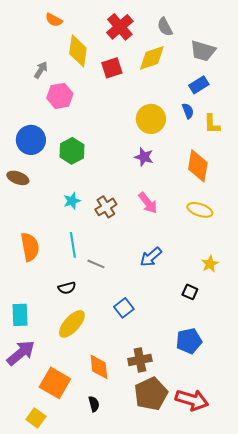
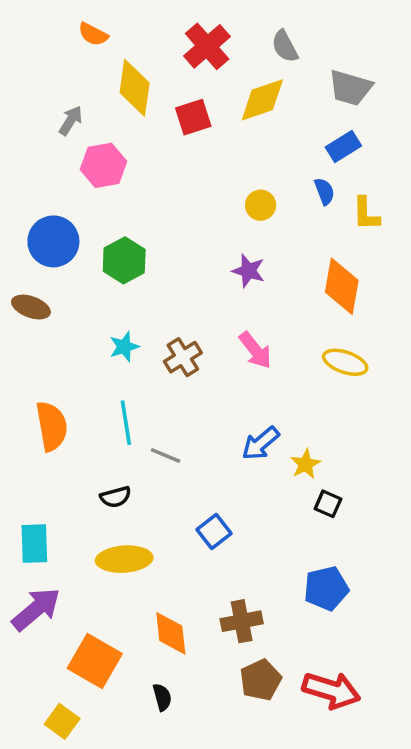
yellow circle: (151, 119) -> (261, 205), size x0.6
yellow star: (210, 264) -> (305, 464), moved
yellow ellipse: (72, 324) -> (124, 559), turned 44
brown pentagon: (151, 394) -> (261, 680), size x0.7

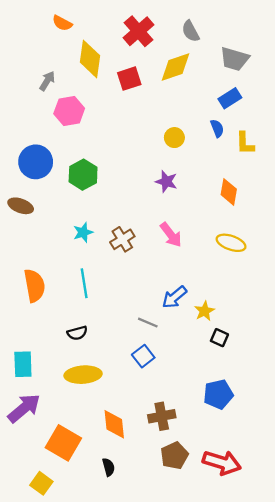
orange diamond: (342, 286) -> (229, 192), size x0.7
gray line: (166, 455) -> (148, 323), moved

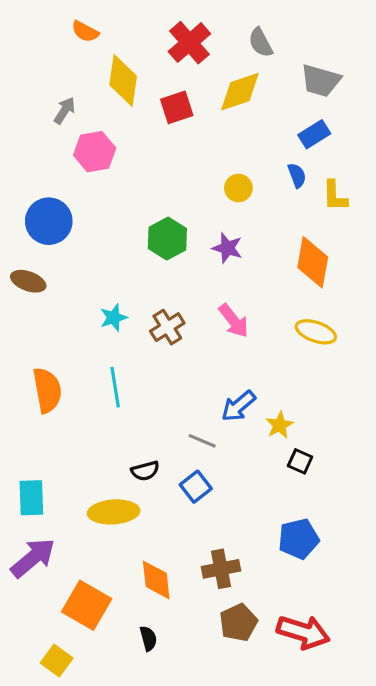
green hexagon: (83, 175) -> (167, 239), moved
orange diamond: (229, 192) -> (313, 262), size x1.4
black semicircle: (77, 333) -> (145, 471), moved

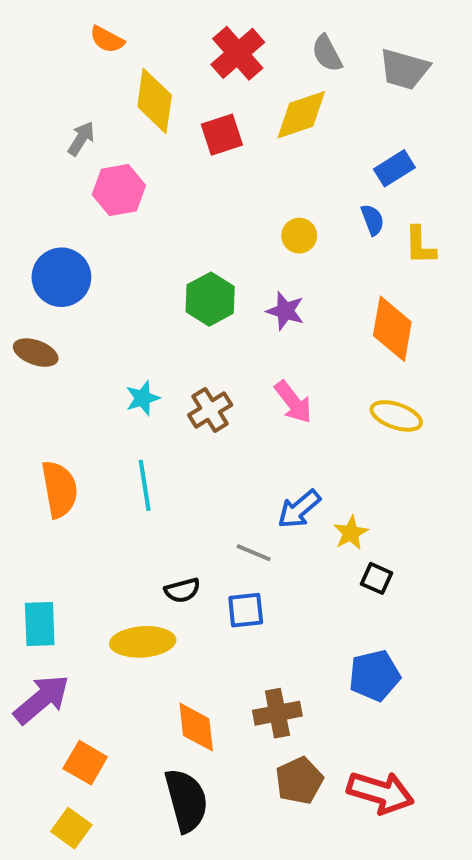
gray trapezoid: (321, 81) -> (404, 69), moved
blue square: (196, 487) -> (246, 610), turned 32
orange square: (87, 605) -> (85, 763), moved, size x0.7
black semicircle: (148, 638) -> (186, 800), size x2.0

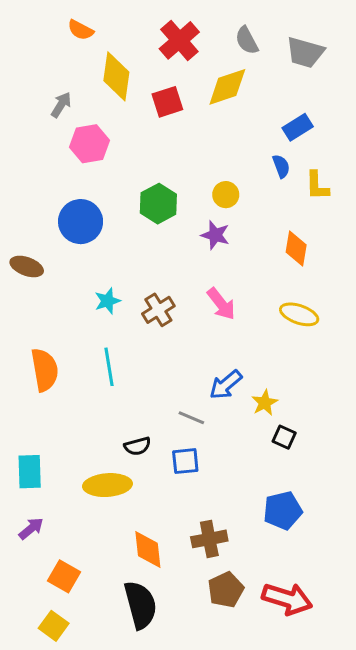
yellow circle: (299, 236) -> (226, 195), moved
blue circle: (61, 277) -> (81, 222), moved
green hexagon: (210, 299) -> (158, 204), moved
orange diamond: (392, 329) -> (296, 249), size x0.7
purple arrow: (42, 699) -> (31, 528), size x0.6

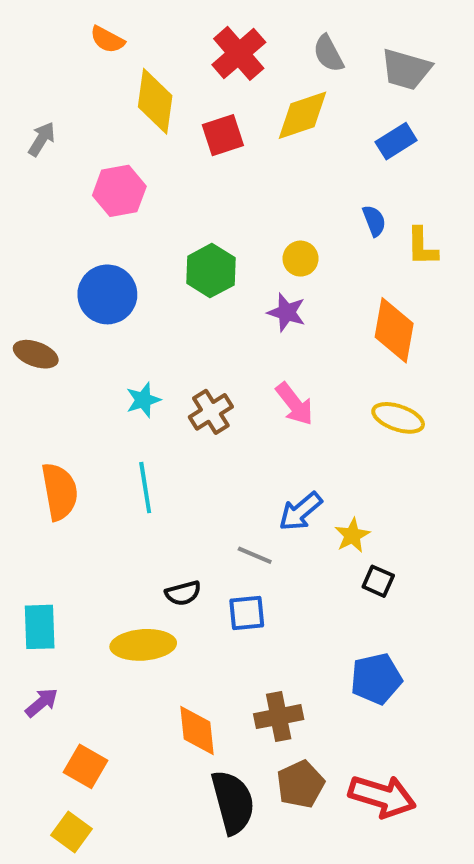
gray arrow: (61, 105) -> (42, 139), moved
blue rectangle: (298, 127) -> (396, 141), moved
orange diamond: (296, 249) -> (394, 330), size x1.4
black semicircle: (140, 605) -> (233, 802), moved

